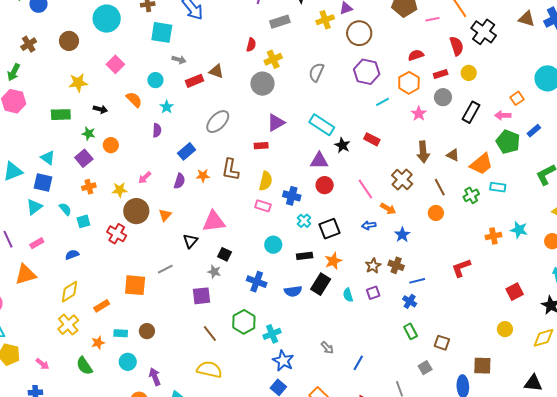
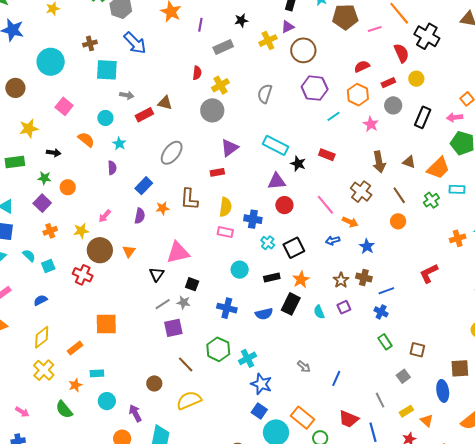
gray line: (165, 269) -> (163, 304), moved
brown circle: (147, 331) -> (154, 383), moved
yellow semicircle: (209, 370) -> (189, 400), turned -30

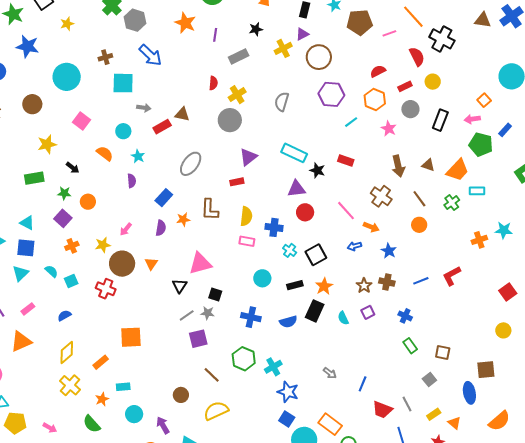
black arrow: (54, 153) -> (73, 168), turned 32
blue line: (386, 291) -> (421, 281), moved
red trapezoid: (349, 419) -> (382, 410), moved

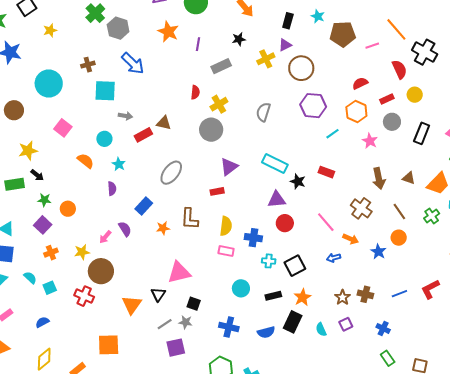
black arrow: (73, 168) -> (37, 175), moved
purple semicircle: (161, 228) -> (125, 229), moved, turned -42
cyan cross: (290, 250) -> (269, 261), turned -32
blue star: (389, 251) -> (378, 252), moved
orange triangle: (151, 264) -> (132, 305), moved, size x1.5

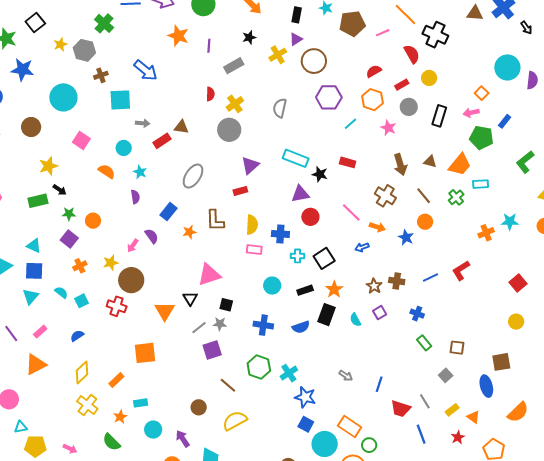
gray hexagon: (118, 28) -> (84, 50), moved

